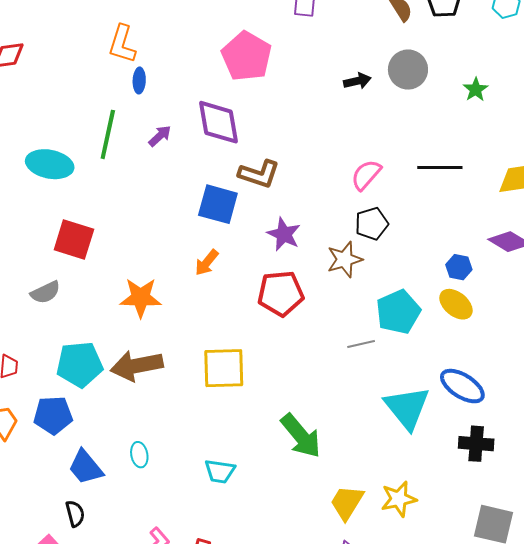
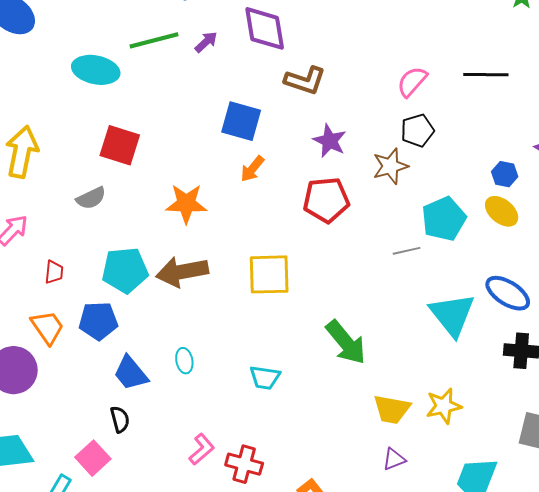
green line: (108, 134) -> (154, 40), turned 63
blue square: (218, 204) -> (241, 121), moved
yellow trapezoid: (347, 503) -> (392, 409), turned -111

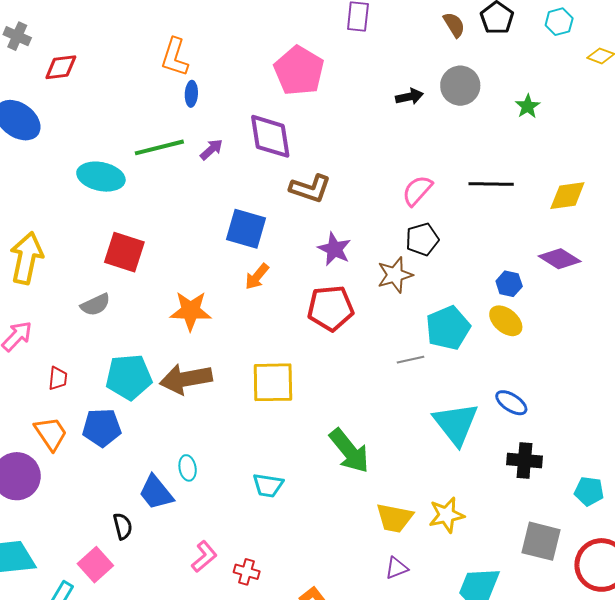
blue ellipse: (508, 293) -> (511, 403), size x0.7
blue trapezoid: (131, 373) -> (156, 493), moved
red cross: (244, 464) -> (247, 572), size x0.7

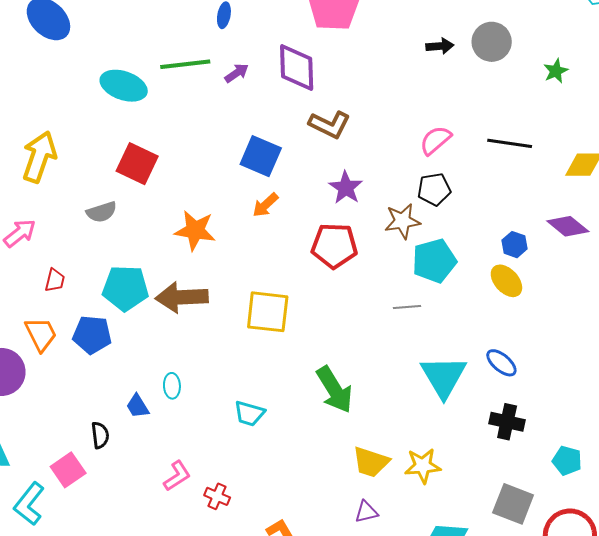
cyan pentagon: (448, 328) -> (434, 261), moved
blue trapezoid: (156, 493) -> (138, 406), size x0.7

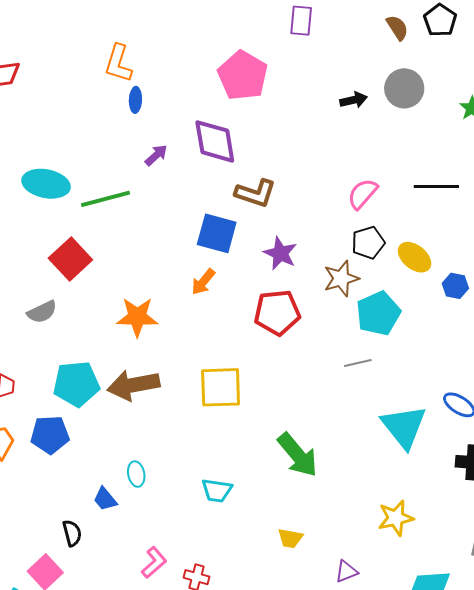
green line: (185, 64) -> (106, 199), moved
blue square: (261, 156) -> (217, 233), moved
red square: (137, 164) -> (70, 259), turned 30
yellow ellipse: (506, 281) -> (415, 257), moved
yellow trapezoid: (371, 462) -> (290, 538), moved, size x0.7

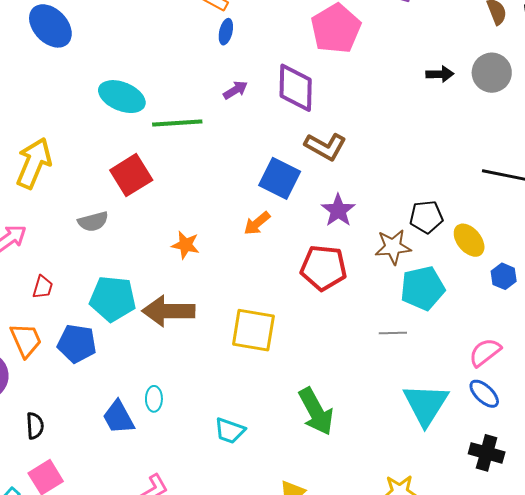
pink semicircle: (363, 194) -> (485, 352), moved
orange star: (137, 317) -> (185, 245), size x0.7
blue trapezoid: (105, 499) -> (118, 417), size x1.4
black semicircle: (72, 533) -> (35, 426), moved

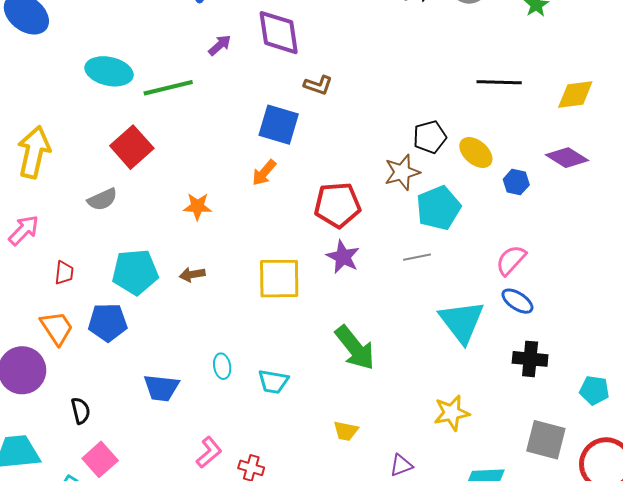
brown L-shape: (325, 146) -> (318, 85), size x0.7
purple star: (338, 210) -> (343, 257), moved
brown arrow: (168, 311) -> (192, 274), size x0.5
cyan ellipse: (154, 399) -> (222, 366), moved
blue trapezoid: (118, 417) -> (161, 388), turned -45

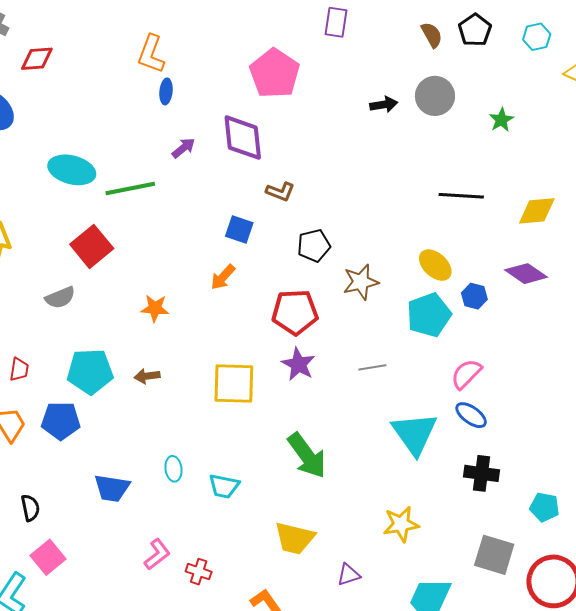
blue square: (279, 125) -> (239, 230), size x0.7
black pentagon: (430, 137) -> (314, 246), moved
cyan pentagon: (438, 208) -> (429, 315), moved
yellow trapezoid: (346, 431) -> (295, 538), size x1.6

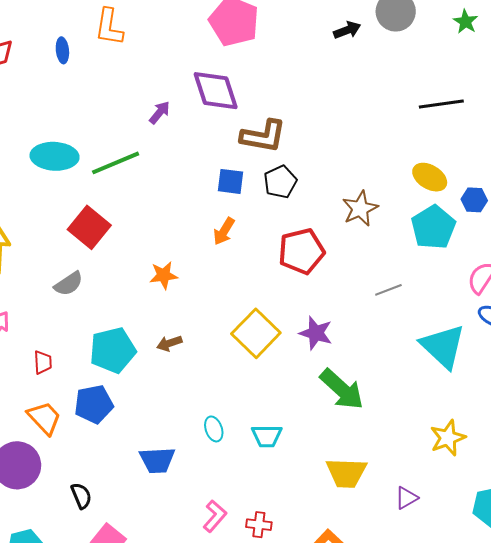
blue ellipse: (166, 91) -> (62, 50), moved
brown L-shape: (280, 192) -> (263, 136), size x1.6
black pentagon: (314, 246) -> (280, 182), moved
purple star: (298, 364) -> (316, 333), moved
yellow square: (234, 383) -> (256, 333), turned -36

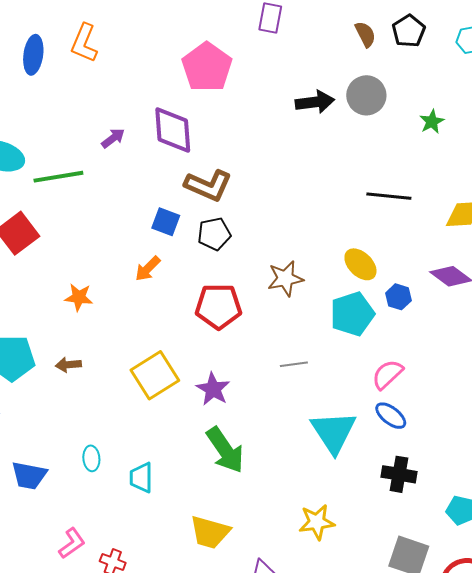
black arrow: (347, 30) -> (315, 102), size x1.4
blue ellipse: (62, 50) -> (33, 55), size x1.5
cyan trapezoid: (267, 436) -> (141, 478), turned 76

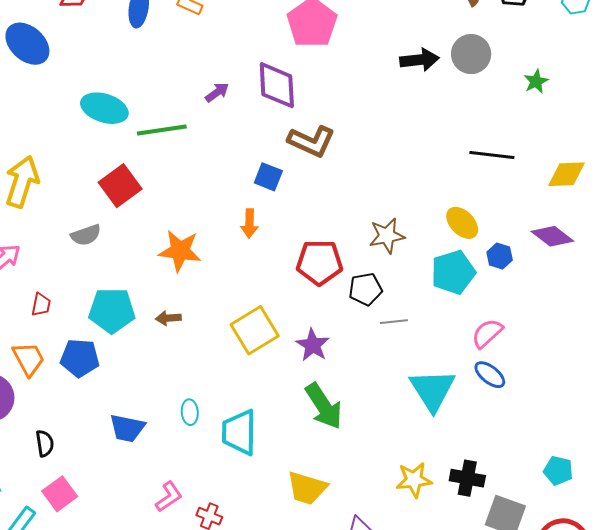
black pentagon: (214, 234) -> (365, 289), moved
orange arrow: (148, 269) -> (249, 223), turned -44
orange star: (79, 297) -> (180, 251), size x1.5
black cross: (399, 474) -> (467, 478), moved
cyan trapezoid: (141, 478) -> (239, 432), size x1.5

